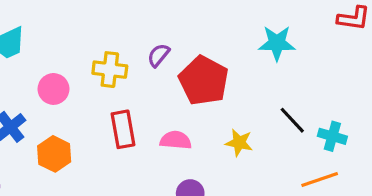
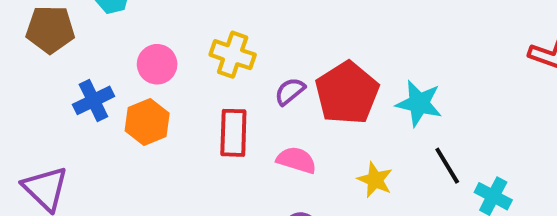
cyan star: (277, 43) -> (419, 103), moved
purple semicircle: (158, 55) -> (290, 91), moved
orange hexagon: (54, 154) -> (147, 122), moved

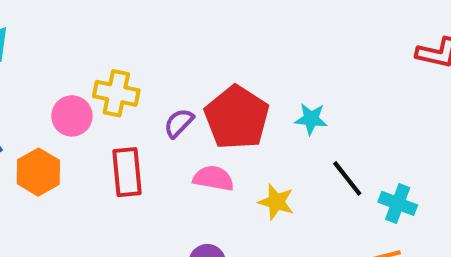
pink circle: (157, 64) -> (72, 116), moved
cyan star: (419, 103) -> (311, 119), size x0.7
pink semicircle: (296, 160) -> (213, 178), moved

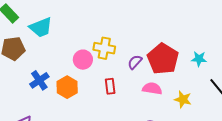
red rectangle: (127, 172) -> (110, 86), size x0.7

